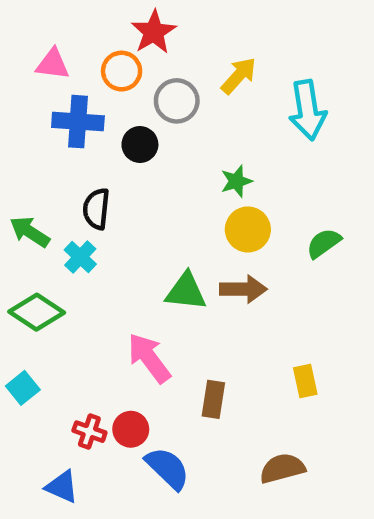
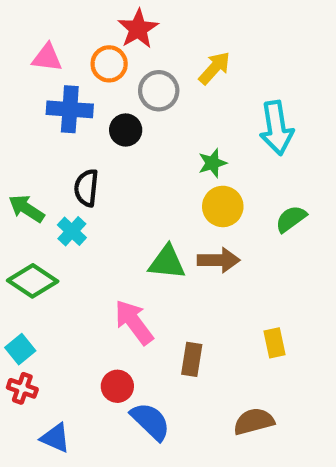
cyan arrow: (308, 110) -> (276, 128), moved
red cross: (89, 432) -> (22, 388), moved

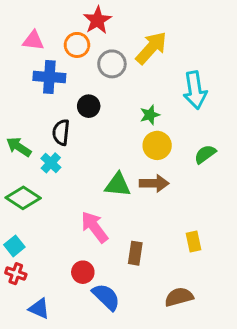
yellow arrow: (214, 68) -> (151, 48), size x1.4
black circle: (126, 130) -> (89, 106), moved

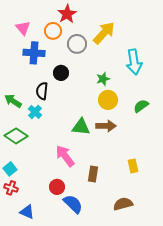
pink triangle: (33, 41) -> (23, 28), turned 42

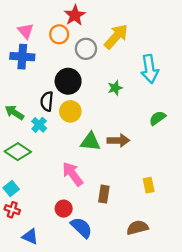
blue cross: (34, 53) -> (22, 57), moved
black circle: (61, 73) -> (68, 81), size x1.5
yellow circle: (108, 100) -> (70, 111), moved

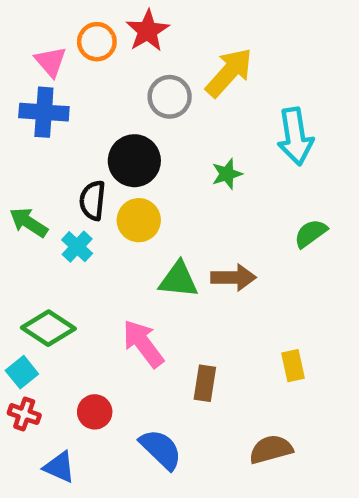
orange circle: (59, 34) -> (97, 42), moved
green diamond: (18, 152) -> (48, 328), moved
red circle: (64, 209) -> (95, 412), moved

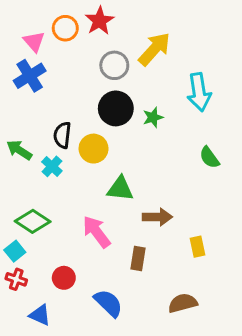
blue cross: (44, 112) -> (30, 76), turned -36
black circle: (134, 161) -> (116, 108), moved
green semicircle: (311, 233) -> (209, 157), turned -90
brown arrow: (233, 277) -> (157, 217), moved

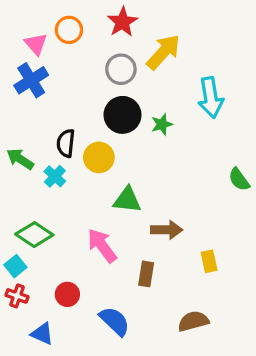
red star: (99, 21) -> (122, 22), moved
green semicircle: (209, 157) -> (239, 179), moved

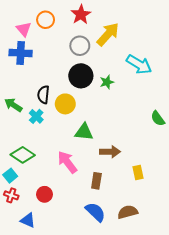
blue cross: (31, 80) -> (21, 53), turned 35
cyan arrow: (211, 98) -> (139, 64), turned -50
blue semicircle: (115, 321) -> (95, 212), moved

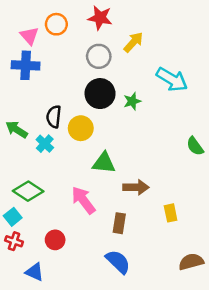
red star: (81, 15) -> (100, 18), turned -30
yellow arrow: (108, 34) -> (133, 42), size x0.7
brown semicircle: (128, 212) -> (191, 262), moved

